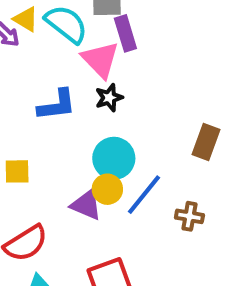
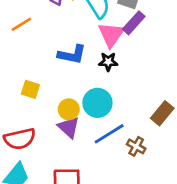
purple rectangle: (125, 33) -> (134, 23), turned 40
yellow circle: (107, 189) -> (69, 109), moved
brown cross: (189, 216) -> (136, 146), moved

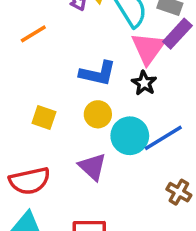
black star: (108, 62) -> (144, 83), turned 30
yellow circle: (69, 109) -> (98, 114), moved
blue line: (109, 134) -> (163, 138), moved

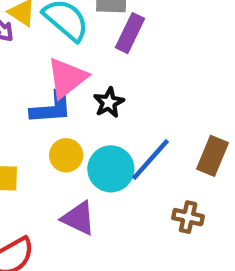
pink triangle: (148, 48) -> (67, 78), moved, turned 33
black star: (144, 83) -> (109, 102), turned 30

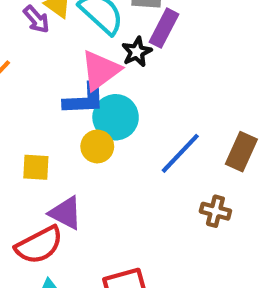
black star: (109, 102) -> (137, 52), moved
cyan circle: (111, 169) -> (116, 117), moved
purple triangle: (78, 218) -> (66, 213), moved

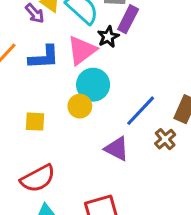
blue L-shape: (84, 99) -> (44, 57), moved
brown cross: (215, 211) -> (165, 139), moved, turned 35
purple triangle: (66, 213) -> (117, 149), moved

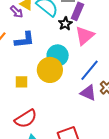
pink triangle: (82, 50) -> (85, 36), moved
yellow circle: (80, 106) -> (50, 70), size x1.6
purple triangle: (117, 149) -> (88, 93), moved

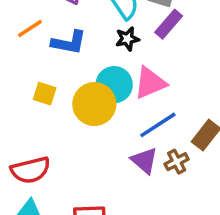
black star: (65, 24) -> (127, 39), moved
pink triangle: (85, 36) -> (150, 83), moved
yellow square: (21, 82) -> (45, 94), moved

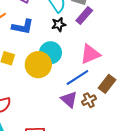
pink triangle: (150, 83) -> (90, 54), moved

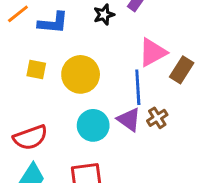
cyan circle: (50, 53) -> (93, 125), moved
blue line: (77, 78) -> (138, 87), turned -55
brown rectangle: (107, 84) -> (182, 70), moved

